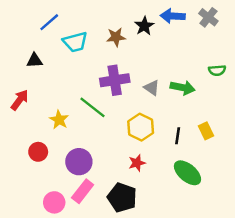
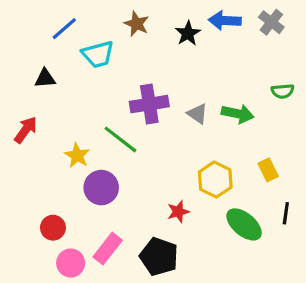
brown star: (116, 37) -> (136, 24), moved, turned 30
yellow hexagon: (141, 127) -> (215, 180), moved
black line: (178, 136) -> (286, 213), moved
red circle: (38, 152) -> (53, 228), moved
purple circle: (79, 162) -> (101, 188), moved

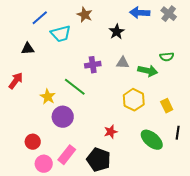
black star: (188, 33) -> (117, 32), moved
green semicircle: (283, 91) -> (167, 57), moved
purple cross: (149, 104) -> (93, 65), size x0.7
gray triangle: (197, 114) -> (123, 63), moved, turned -32
yellow hexagon: (215, 180) -> (134, 100), moved

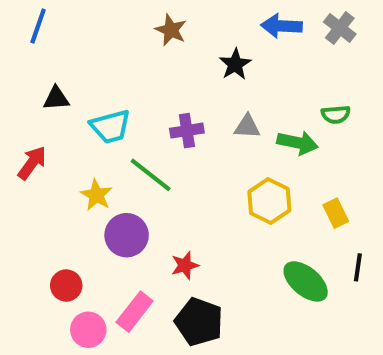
blue line: (40, 18) -> (38, 26), moved, turned -30
cyan trapezoid: (61, 34) -> (110, 127), moved
red star: (111, 132) -> (185, 265), moved

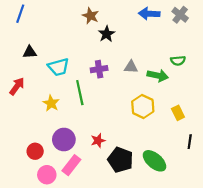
black star: (235, 64) -> (107, 34), moved
green line: (151, 175) -> (80, 93), turned 40
purple circle: (127, 235) -> (64, 140), moved
green ellipse: (306, 281) -> (155, 161), moved
black pentagon: (199, 322) -> (120, 160), moved

